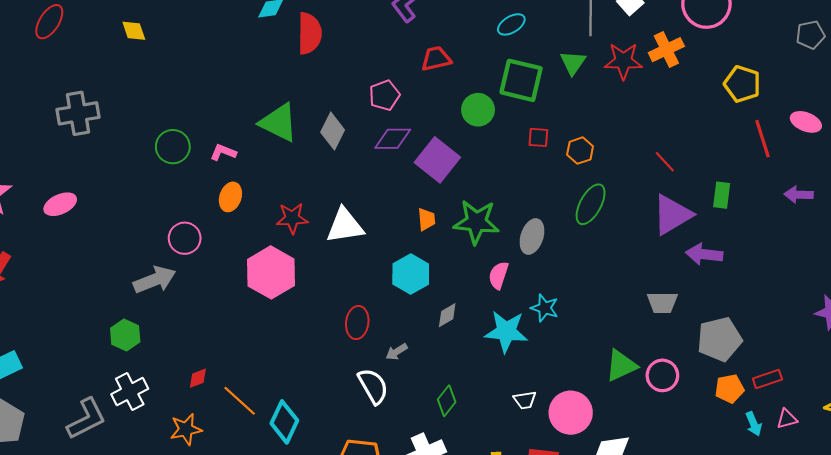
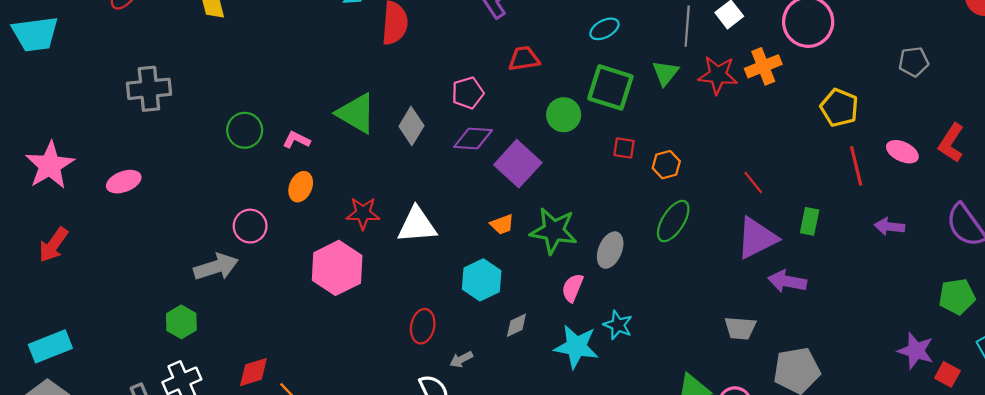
orange trapezoid: (426, 219) -> (502, 224), turned 70
red diamond: (198, 378) -> (253, 372), size x1.5

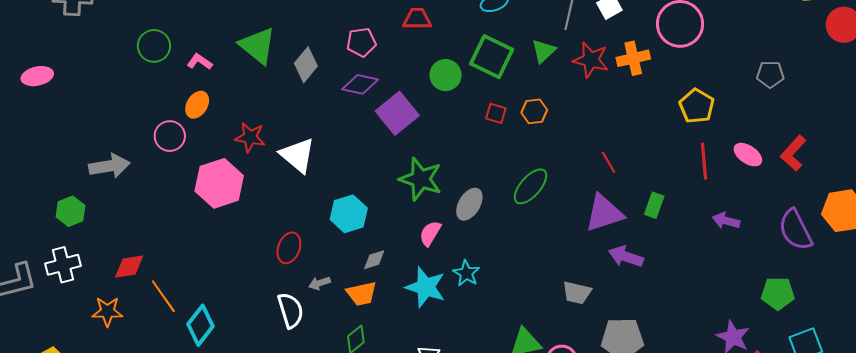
orange hexagon: (666, 165) -> (534, 111), moved
orange trapezoid: (502, 224) -> (362, 294), moved, size x1.4
white triangle: (417, 225) -> (297, 155), turned 36
pink circle: (250, 226) -> (170, 136), moved

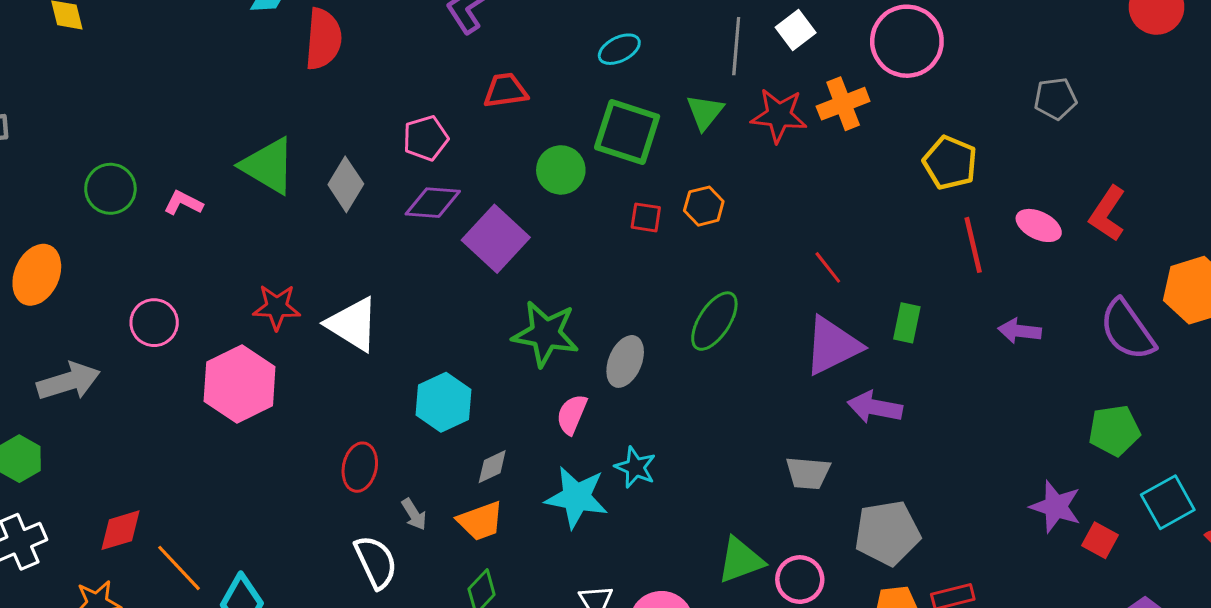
orange ellipse: (197, 105) -> (37, 275), moved, size x1.4
gray arrow: (319, 283) -> (414, 514), turned -95

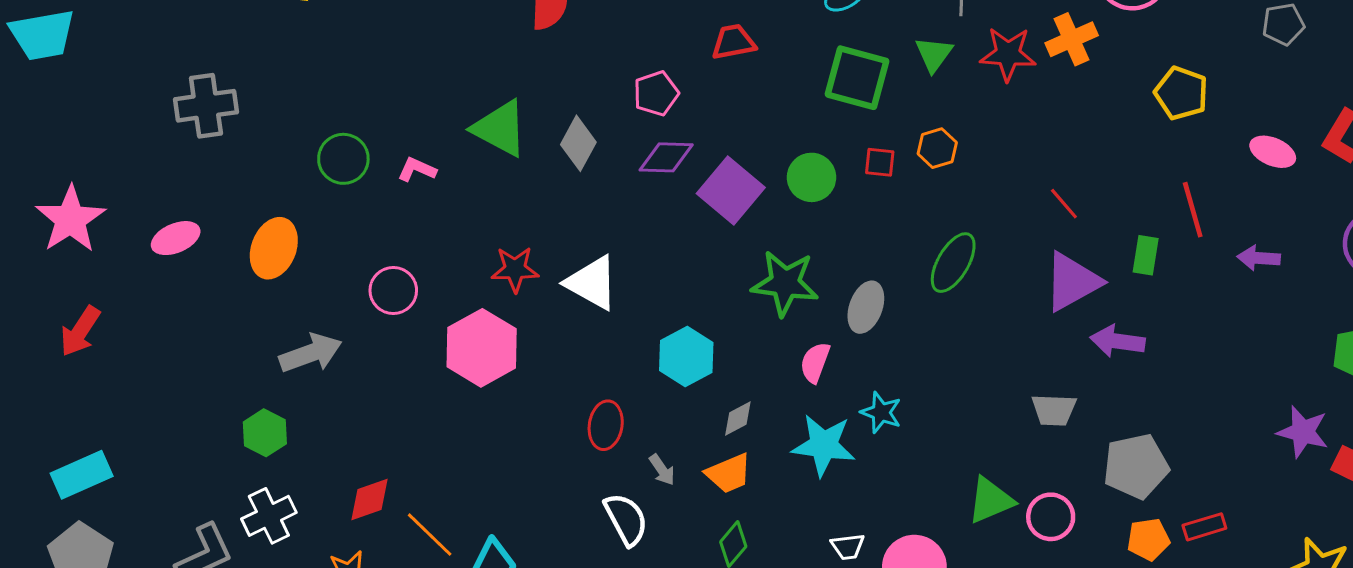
green circle: (561, 170) -> (811, 177), moved
red line: (973, 245) -> (1193, 210), moved

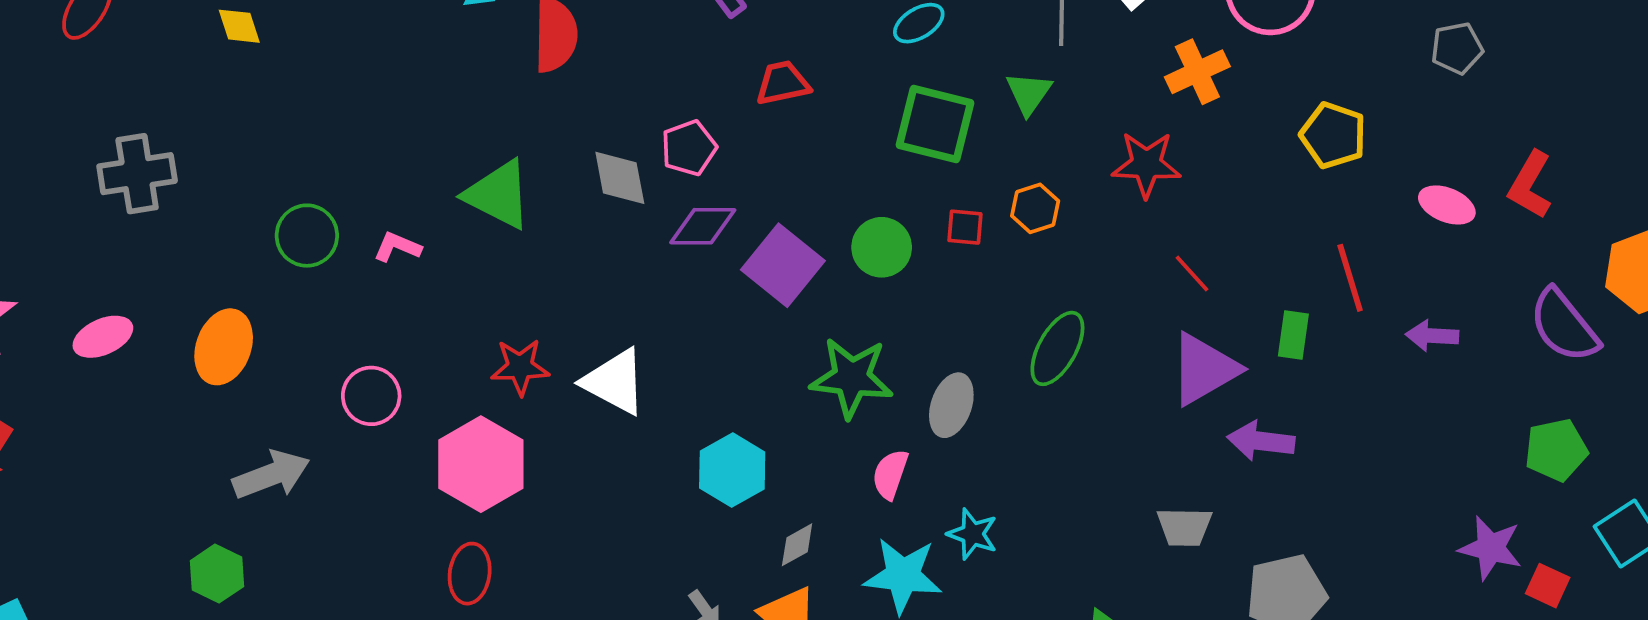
red star: (1008, 54) -> (1146, 164), moved
gray diamond: (578, 143) -> (620, 178), moved, turned -38
red ellipse: (606, 425) -> (470, 574), moved

